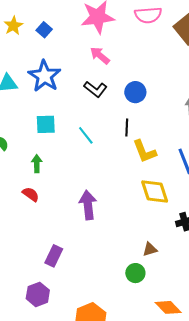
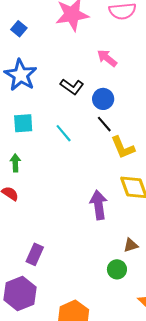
pink arrow: (100, 55) -> (107, 58), moved
blue circle: (135, 92) -> (103, 99), moved
black line: (127, 127) -> (104, 124), turned -42
purple arrow: (88, 205) -> (99, 205), moved
purple hexagon: (38, 294) -> (20, 293), size x1.4

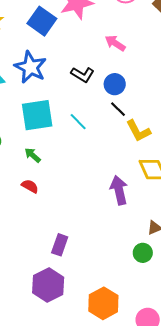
blue square: (19, 29) -> (42, 21), moved, size x1.8
cyan square: (23, 123) -> (37, 115), size x1.6
green arrow: (15, 163) -> (33, 155), turned -42

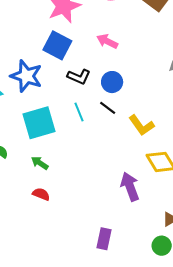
blue square: (42, 21) -> (57, 45), moved
black line: (118, 109) -> (108, 108), moved
cyan line: (78, 122) -> (79, 112), moved, turned 30
purple rectangle: (60, 245) -> (104, 239), moved

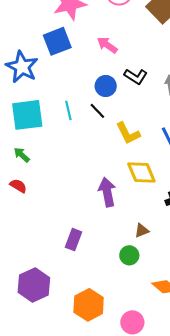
blue square: (57, 45) -> (57, 41), turned 32
black L-shape: (79, 77) -> (136, 76), moved

